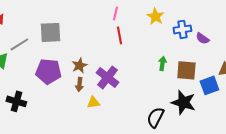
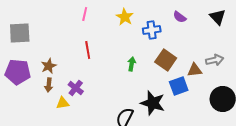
red line: (119, 35) -> (88, 50), moved
purple semicircle: (202, 38) -> (180, 17), moved
brown square: (186, 70) -> (166, 60), moved, turned 30
purple cross: (107, 77) -> (76, 88), moved, size x0.7

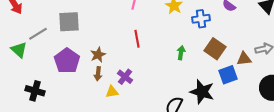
purple pentagon: (18, 72) -> (67, 61), turned 30

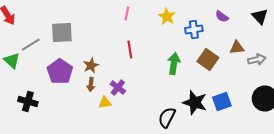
green arrow: (181, 53) -> (174, 64), size x1.5
brown triangle: (244, 59) -> (237, 48), moved
blue square: (228, 75) -> (222, 102), moved

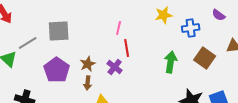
pink line: (127, 14) -> (119, 28), moved
yellow star: (167, 16) -> (164, 15), turned 30
purple cross: (118, 88) -> (115, 67), moved

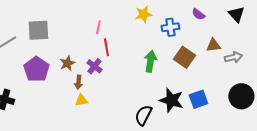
brown arrow: (88, 83) -> (78, 82), moved

